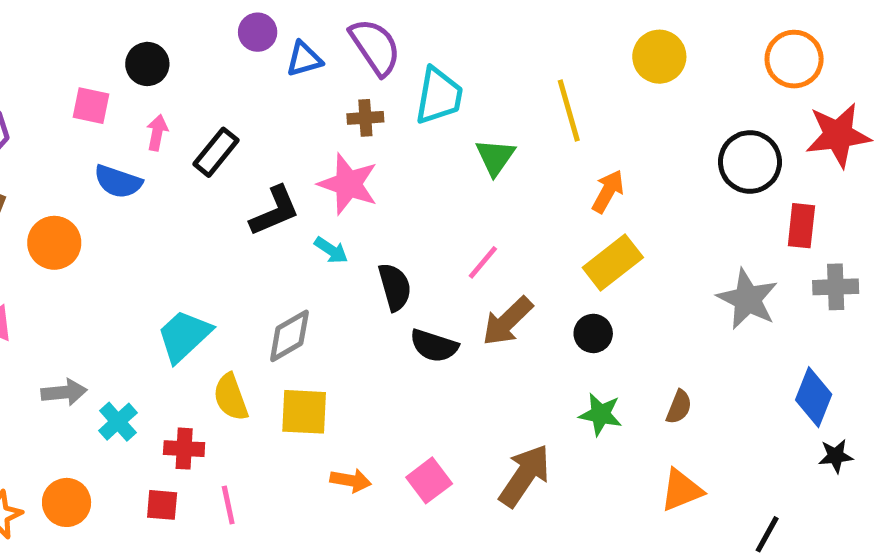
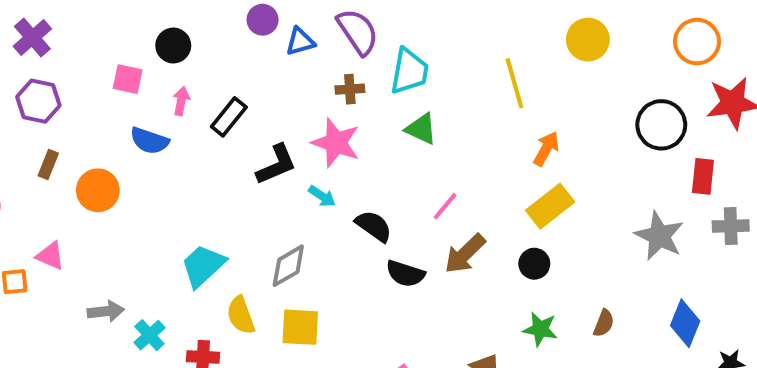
green triangle: (495, 157) -> (421, 129), moved, turned -40
black semicircle: (395, 287) -> (374, 226), turned -39
blue diamond: (814, 397) -> (685, 323), moved

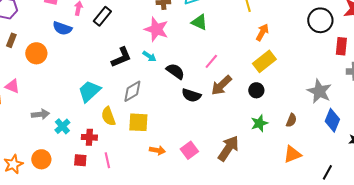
black L-shape: (276, 165) -> (121, 57), moved
gray star: (659, 236) -> (319, 91), moved
green star: (540, 329) -> (259, 123), turned -30

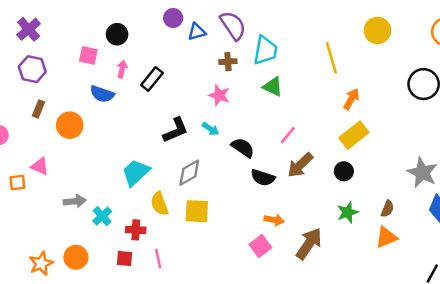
pink star: (156, 29) -> (219, 95), size x0.7
orange arrow: (157, 150) -> (274, 220), moved
orange triangle: (292, 154) -> (386, 237), moved

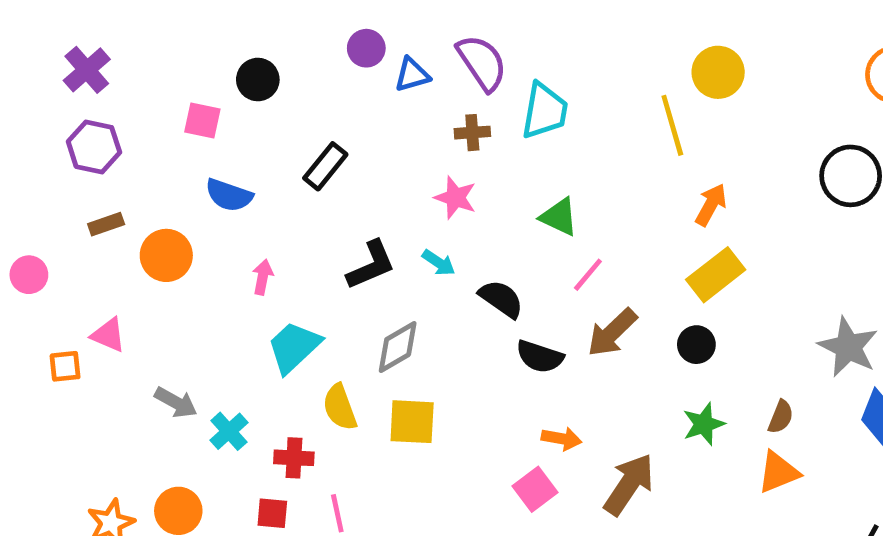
yellow circle: (377, 30) -> (718, 72), moved
pink arrow: (122, 69) -> (263, 277), moved
green triangle: (273, 87) -> (559, 217), moved
brown rectangle: (39, 109) -> (106, 224), turned 49
gray arrow: (75, 201) -> (176, 402), turned 35

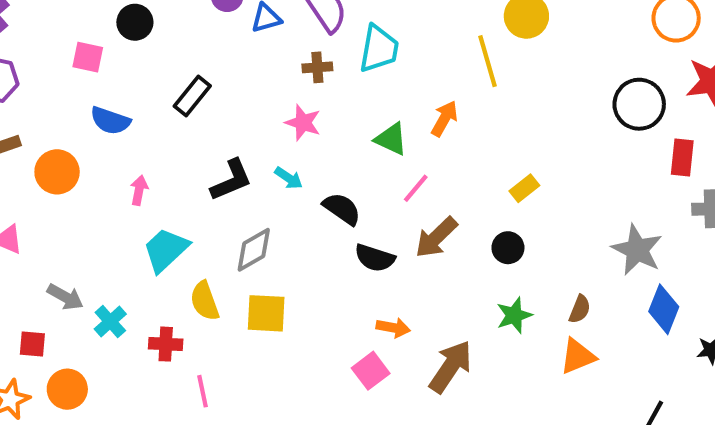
orange arrow: (711, 205) -> (444, 119), moved
yellow rectangle: (716, 275) -> (524, 188), size x0.6
red square: (272, 513) -> (32, 344), moved

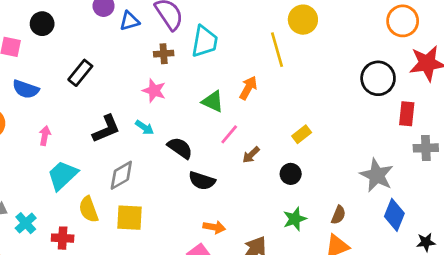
brown arrow: (436, 237) -> (251, 155), moved, size x0.6

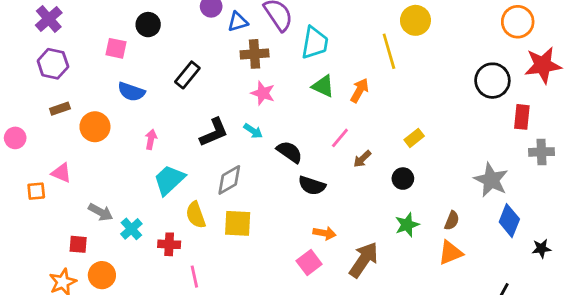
brown cross: (164, 54) -> (255, 54), moved, size x1.4
green triangle: (213, 102) -> (323, 86), moved

